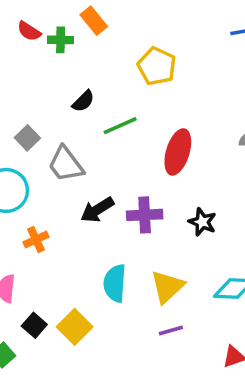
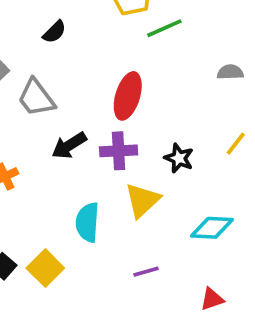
green line: (120, 126) -> (164, 28), moved
red ellipse: (178, 152) -> (128, 96), moved
yellow triangle: (167, 287) -> (142, 200), moved

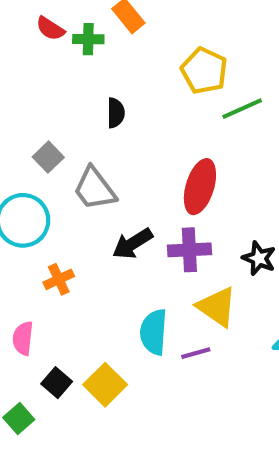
black semicircle: (54, 32) -> (116, 113), turned -45
yellow triangle: (142, 200) -> (217, 307), turned -42
purple line: (146, 272) -> (196, 353), moved

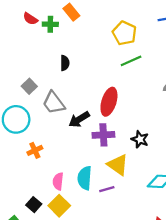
yellow pentagon: (204, 71) -> (124, 33), moved
black arrow: (133, 244) -> (79, 119), moved
pink semicircle: (23, 338) -> (58, 181), moved

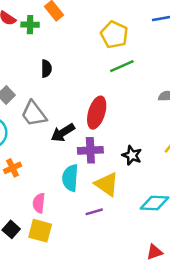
cyan semicircle: (85, 178) -> (70, 178), moved
yellow square: (59, 206) -> (40, 231), turned -30

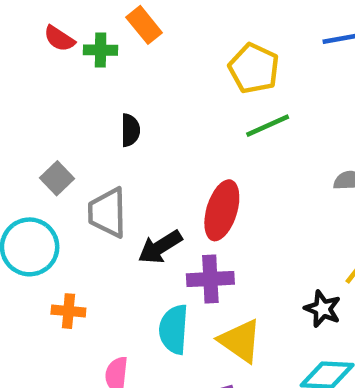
gray trapezoid: (34, 114) -> (107, 213), turned 36
black star: (132, 155) -> (323, 309), moved
orange cross: (12, 168) -> (68, 311), turned 30

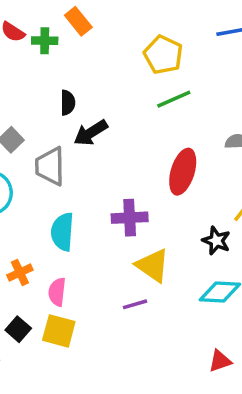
red ellipse: (222, 210) -> (183, 172), moved
black arrow: (160, 247) -> (91, 133), moved
orange cross: (68, 311) -> (20, 273), moved, turned -30
cyan semicircle: (174, 329) -> (62, 232), moved

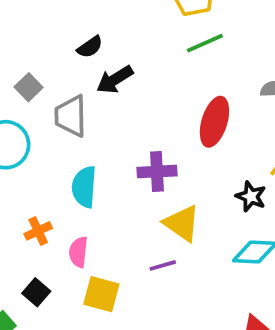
black semicircle: (68, 103) -> (90, 47), turned 55
yellow square: (59, 331) -> (101, 294), moved

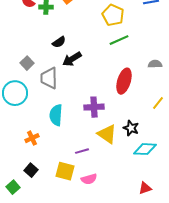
black star: (251, 196) -> (131, 128), moved
pink semicircle: (78, 252) -> (89, 179), moved, turned -112
purple line: (163, 265) -> (82, 151), moved

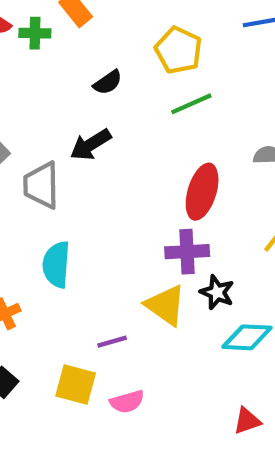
black semicircle: (59, 42) -> (108, 82), moved
purple cross: (94, 107) -> (187, 252), moved

